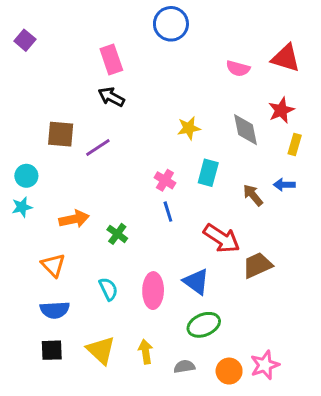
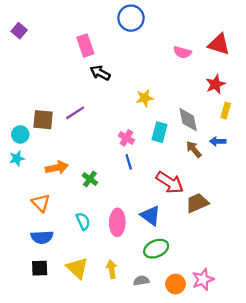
black arrow: (111, 97) -> (100, 73), moved
gray diamond: (245, 130) -> (188, 120), moved
brown square: (61, 134) -> (43, 120), moved

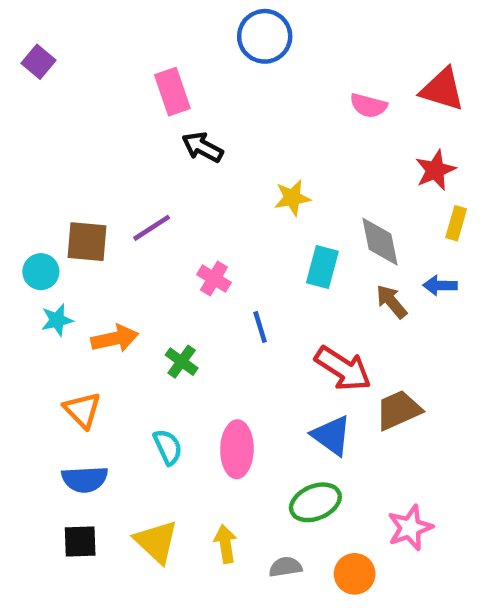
pink cross: (126, 138) -> (214, 279), moved
cyan star: (17, 158) -> (57, 320), moved
blue triangle: (150, 216) -> (332, 435), moved
pink star: (203, 279) -> (410, 528), moved

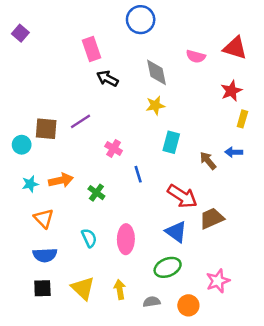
gray diamond: (380, 242) -> (157, 72), moved
cyan star: (57, 320) -> (30, 184), moved

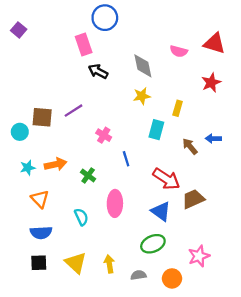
blue circle: (141, 20) -> (105, 18), moved
yellow rectangle: (242, 119) -> (178, 108), moved
pink ellipse: (126, 239) -> (115, 203), moved

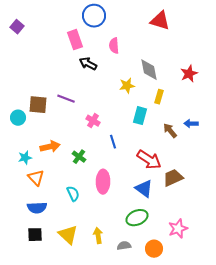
red triangle: (215, 43) -> (160, 21), moved
pink semicircle: (179, 51) -> (114, 46), moved, turned 70
gray diamond: (143, 66) -> (149, 70), moved
purple line: (73, 111) -> (66, 99), turned 54
cyan star: (28, 168) -> (25, 158), moved

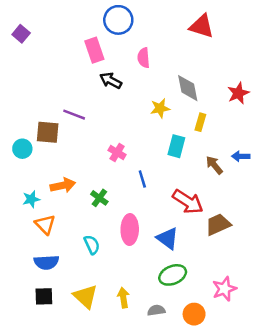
purple line: (66, 99) -> (74, 115), moved
blue triangle: (144, 189) -> (168, 238), moved

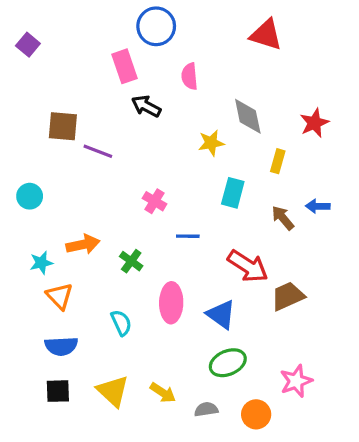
yellow rectangle: (200, 122) -> (278, 161), moved
brown square: (48, 132) -> (63, 126), moved
blue line: (142, 179) -> (188, 236), turned -72
yellow arrow: (123, 298) -> (163, 393), turned 132

